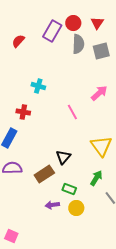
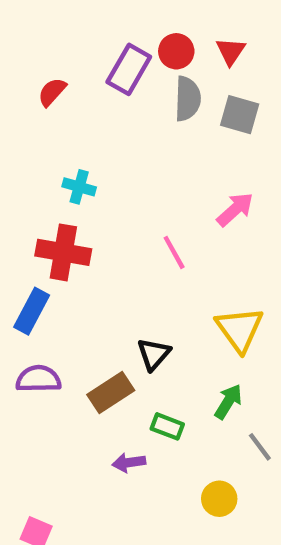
gray square: (101, 51) -> (240, 115), turned 30
cyan cross: (38, 86) -> (79, 187), moved
red cross: (23, 112) -> (63, 252), size x1.6
yellow circle: (76, 208) -> (219, 499), moved

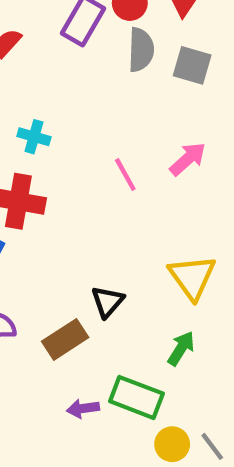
pink line: (174, 252) -> (125, 175), moved
green rectangle: (167, 426) -> (136, 397), moved, size x1.6
gray line: (260, 447) -> (212, 446), moved

